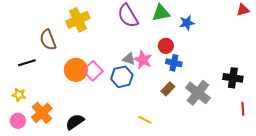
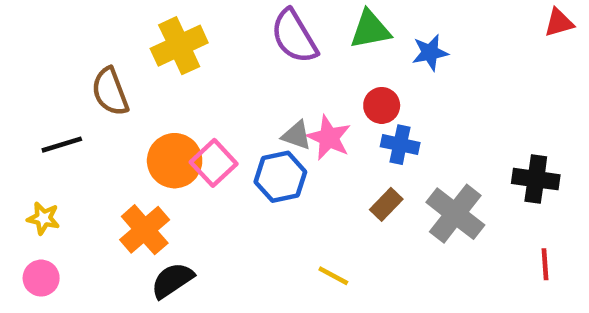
red line: (243, 109) -> (545, 264), moved
orange cross: (42, 113) -> (145, 230), moved

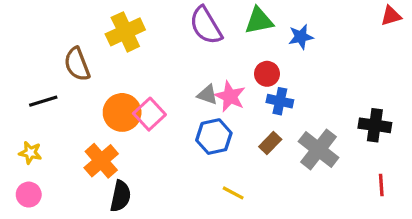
blue hexagon: (280, 177) -> (214, 137), moved
black semicircle: (172, 280) -> (120, 196), turned 136

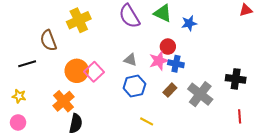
green triangle: (259, 21) -> (163, 13), turned 36
pink star: (230, 96) -> (159, 61), moved, turned 30

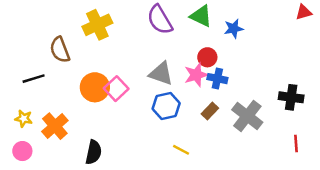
gray triangle: (130, 60) -> (161, 74), size x1.5
orange cross: (64, 101) -> (55, 126), moved

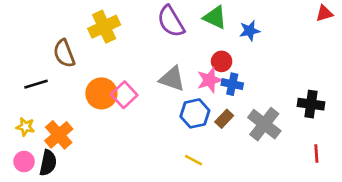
blue hexagon: (166, 106) -> (195, 113), moved
black semicircle: (94, 152) -> (48, 163), moved

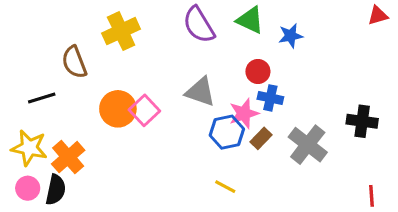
pink star: (210, 80) -> (244, 113), moved
yellow star: (25, 127) -> (29, 148), size x1.6
red line: (316, 153) -> (372, 196), moved

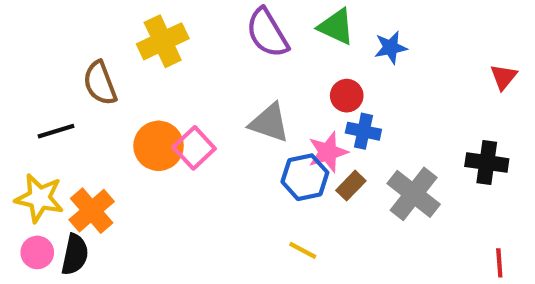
red triangle: (378, 15) -> (504, 77), moved, turned -35

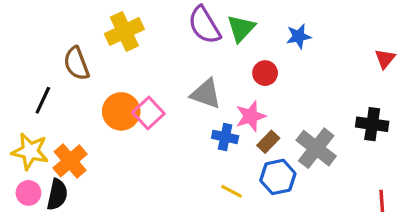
green triangle: (336, 27) -> (241, 28), moved, turned 48
black line: (56, 131) -> (43, 100), turned -48
blue cross: (363, 131) -> (225, 137), moved
blue hexagon: (305, 177) -> (278, 177), moved

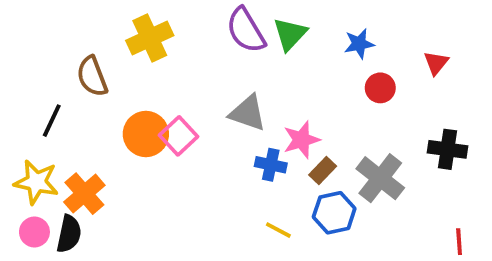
red triangle: (385, 59) -> (436, 63), moved
red circle: (265, 73) -> (380, 88), moved

